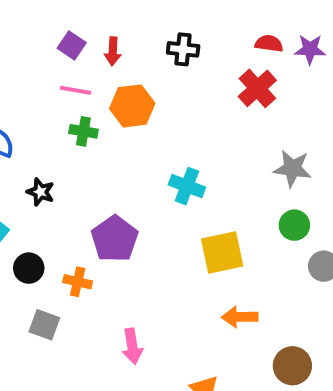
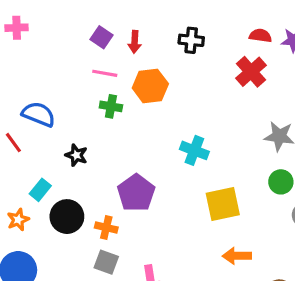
black circle: (29, 268) -> (67, 217), size x1.4
gray square: (44, 325) -> (106, 262), moved

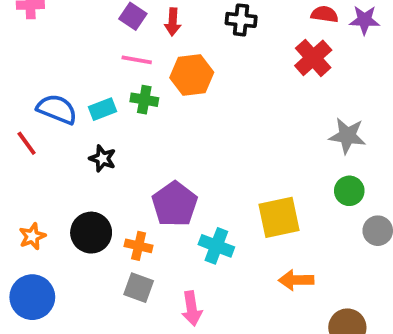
cyan cross: (194, 150) -> (216, 246), moved
cyan rectangle: (40, 190) -> (103, 109), moved, turned 30

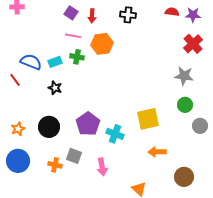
red cross: (313, 58) -> (193, 44), moved
purple pentagon: (175, 204) -> (88, 124), moved
orange cross: (139, 246) -> (55, 165), moved

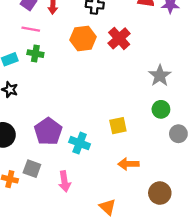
orange hexagon: (102, 44) -> (83, 38), moved
red cross: (193, 44) -> (119, 38), moved
gray star: (184, 76) -> (160, 76), turned 30
yellow square: (148, 119) -> (118, 126), size x0.7

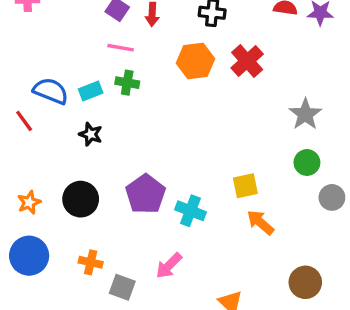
orange arrow: (128, 164) -> (260, 222), moved, turned 42
gray square: (32, 169) -> (122, 287), moved
pink arrow: (64, 181) -> (169, 266), turned 54

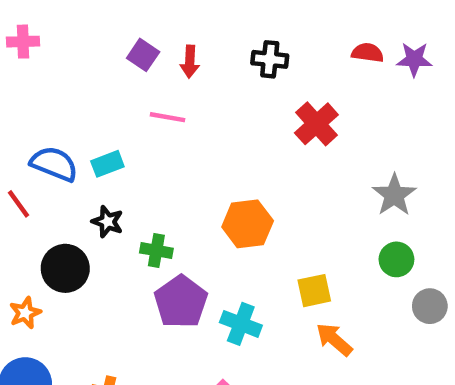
pink line: (121, 48) -> (167, 117), moved
orange hexagon: (195, 61) -> (248, 224), moved
green cross: (127, 83) -> (156, 251), moved
black circle: (81, 199) -> (65, 268), moved

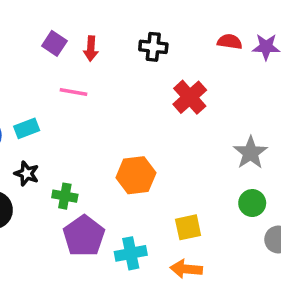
cyan cross: (241, 324) -> (131, 253), turned -32
orange arrow: (334, 339) -> (186, 269), moved, turned -36

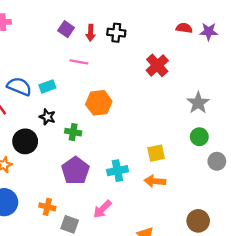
black cross: (153, 47) -> (116, 33), moved
orange hexagon: (136, 175) -> (99, 103), moved
purple pentagon: (84, 236) -> (75, 171), moved

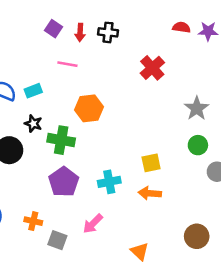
green cross: (73, 132) -> (61, 140), size x1.5

